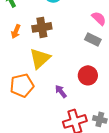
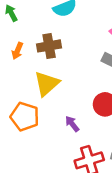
orange pentagon: (22, 85) -> (25, 117), turned 30

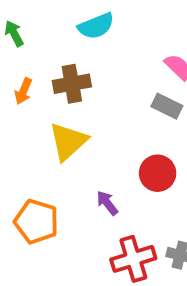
orange pentagon: (25, 117) -> (36, 222), moved

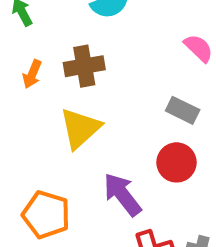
gray rectangle: (167, 106) -> (183, 110), moved
purple arrow: (107, 203) -> (122, 195), size x1.6

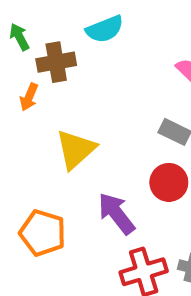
brown cross: (84, 66) -> (56, 62), moved

